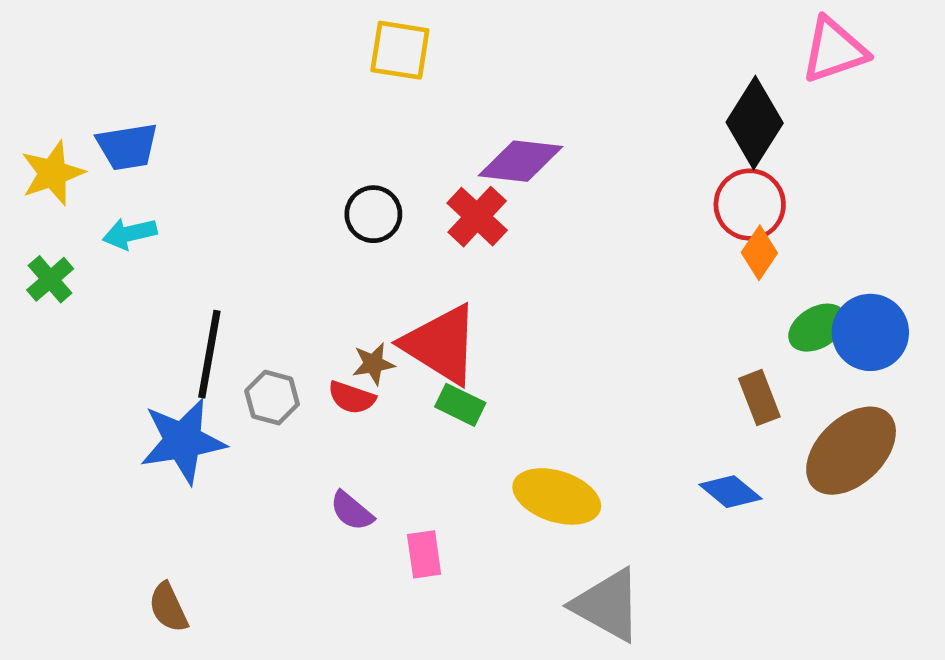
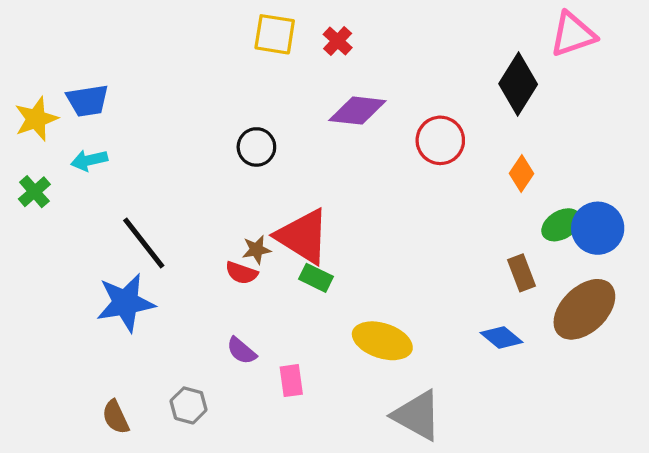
red circle: (750, 205) -> (440, 140), moved
red cross: (477, 217) -> (338, 41), moved, size x0.7
black line: (209, 354) -> (144, 243), turned -48
gray hexagon: (272, 398) -> (189, 405), moved

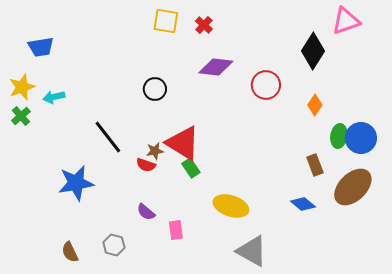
blue trapezoid: (87, 101) -> (41, 47), moved
yellow star: (36, 119) -> (22, 87), moved
green ellipse: (561, 225) -> (339, 136), turned -50
black line: (144, 243) -> (108, 137), moved
green rectangle: (316, 278) -> (191, 168), turned 30

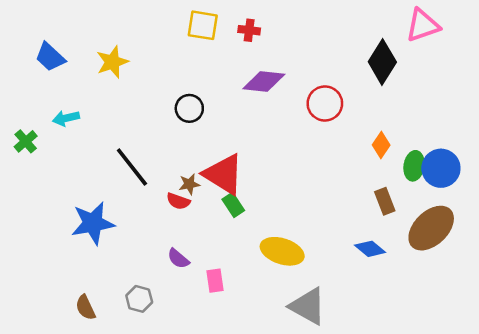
red cross: (204, 25) -> (249, 30), turned -36
blue trapezoid: (41, 47) -> (50, 57), turned 52
yellow star: (22, 87) -> (112, 62), moved
orange diamond: (315, 105) -> (381, 145), moved

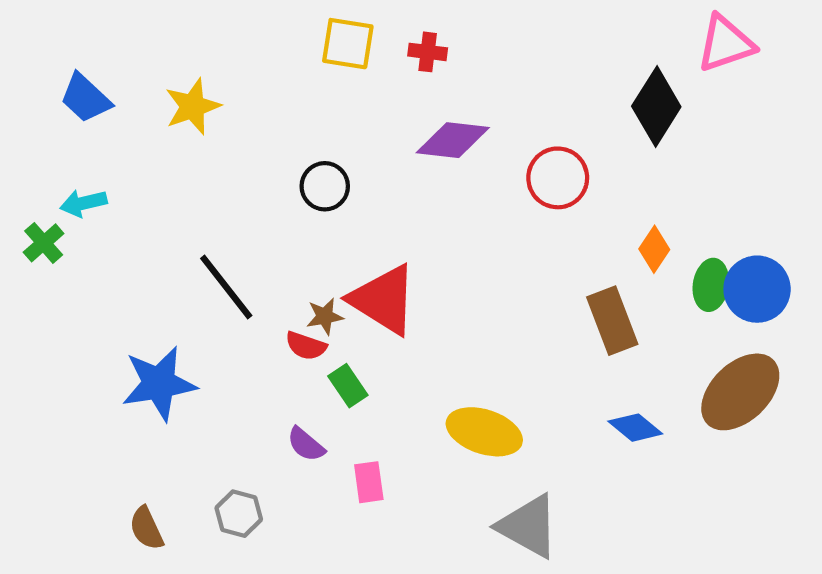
cyan arrow: (66, 118) -> (83, 203), moved
brown rectangle: (385, 201) -> (612, 321), moved, size x1.4
green rectangle: (233, 205) -> (348, 386), moved

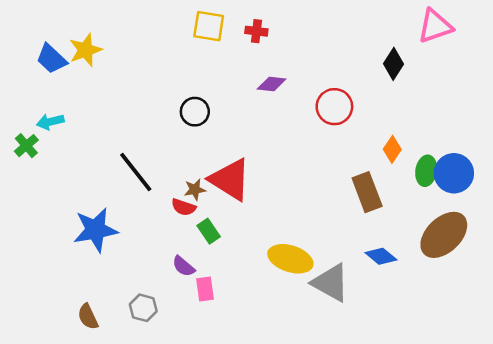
yellow star: (193, 107) -> (85, 50), moved
black diamond: (656, 107) -> (394, 64), size x0.7
purple diamond: (453, 140) -> (272, 84), size x0.7
pink rectangle: (369, 482) -> (205, 289), moved
gray triangle: (528, 526) -> (331, 283), moved

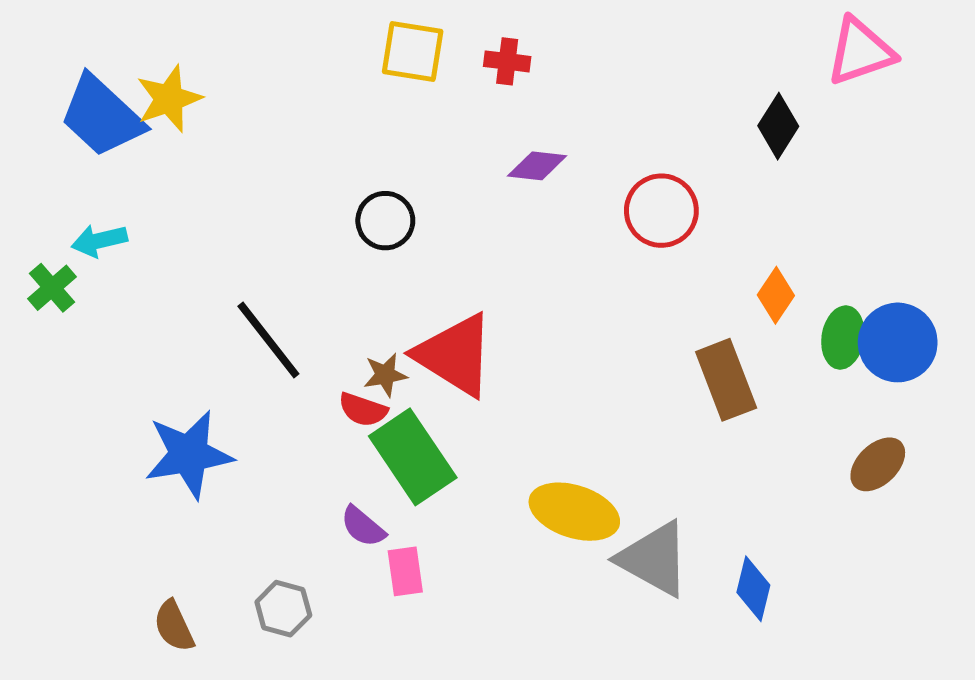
blue trapezoid: (51, 59) -> (102, 116), size x1.4
green rectangle: (209, 231) -> (413, 457), size x1.8
brown ellipse: (444, 235) -> (878, 464), size x0.6
blue diamond: (381, 256) -> (753, 589), moved, turned 64

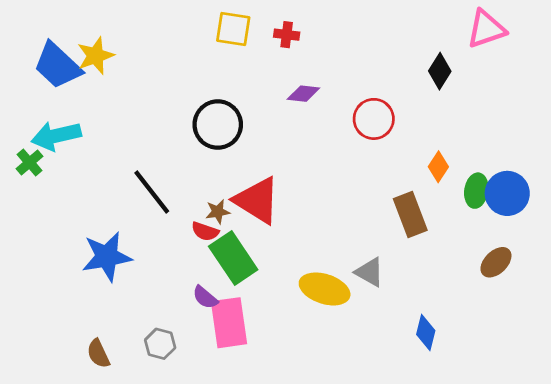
black circle: (385, 221) -> (218, 125), size x1.5
cyan arrow: (99, 241) -> (56, 136), size x1.6
gray triangle: (654, 559) -> (370, 272), moved, size x0.7
pink rectangle: (405, 571) -> (229, 323), size x1.8

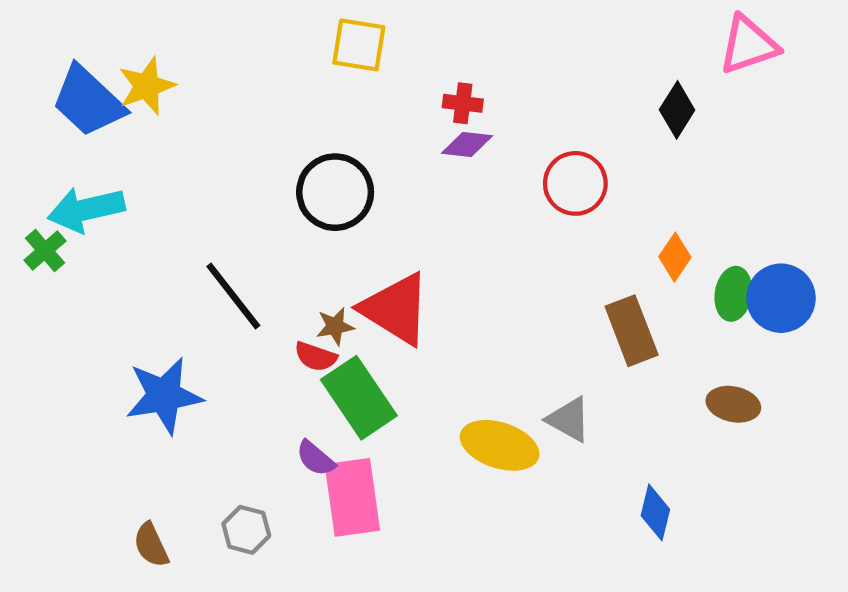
red cross: (287, 35) -> (463, 103), moved
brown ellipse: (496, 262) -> (733, 404), moved, turned 56

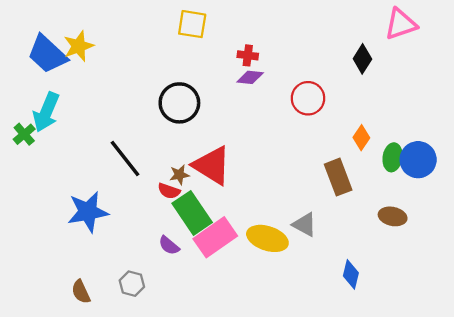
cyan arrow: (86, 209) -> (46, 112), turned -54
pink rectangle: (352, 497) -> (215, 237), moved, turned 63

